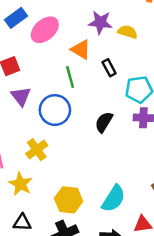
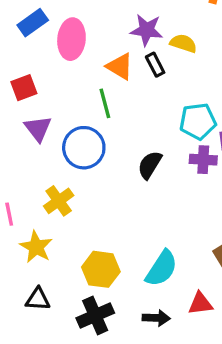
pink ellipse: (45, 30) -> (71, 39), turned -44
black rectangle: (109, 68) -> (155, 65), moved

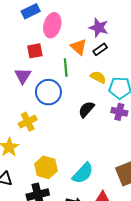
yellow semicircle: (183, 43) -> (98, 77), moved
black rectangle: (155, 65) -> (100, 49), turned 72
red square: (24, 88) -> (35, 51), moved

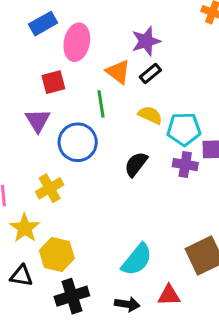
purple star: (99, 28) -> (146, 41), turned -30
yellow hexagon: (46, 167) -> (57, 254), moved

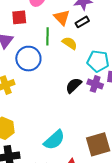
yellow semicircle: (150, 115) -> (70, 43), moved
black semicircle: (136, 164) -> (74, 85), moved

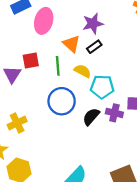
red square: (19, 17) -> (31, 60), moved
blue circle: (28, 59) -> (62, 101), moved
cyan pentagon: (98, 61) -> (102, 87), moved

